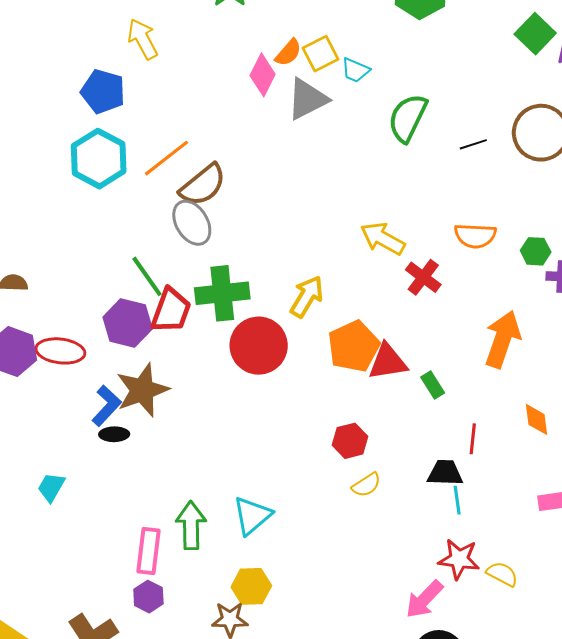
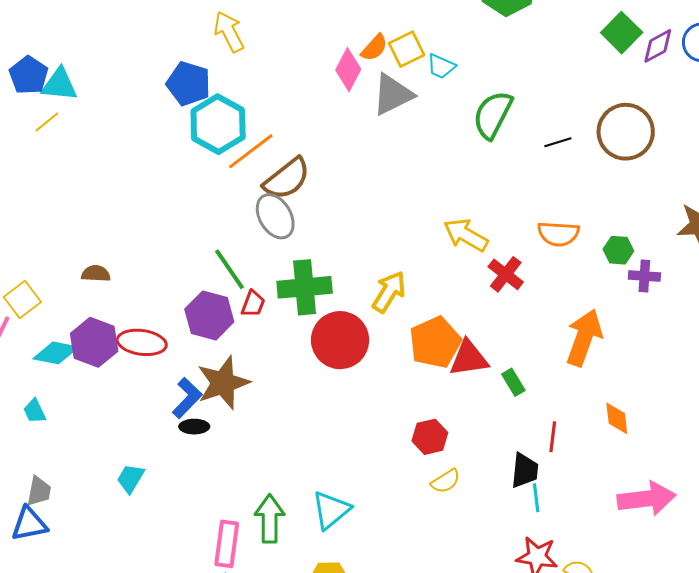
cyan hexagon: (99, 159) -> (218, 124), moved
red trapezoid: (171, 311) -> (253, 304), size x0.6
black trapezoid: (445, 473) -> (525, 470), turned 93

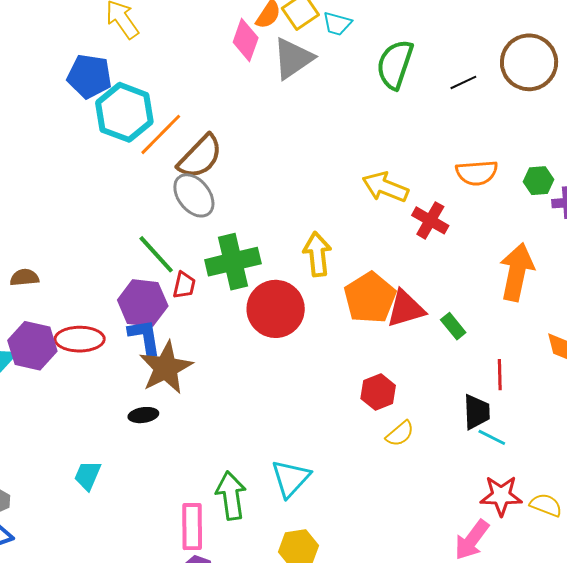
yellow arrow: (389, 292) -> (317, 254), turned -30
blue L-shape: (187, 398) -> (145, 337), moved, turned -45
cyan line: (536, 498) -> (492, 437), turned -48

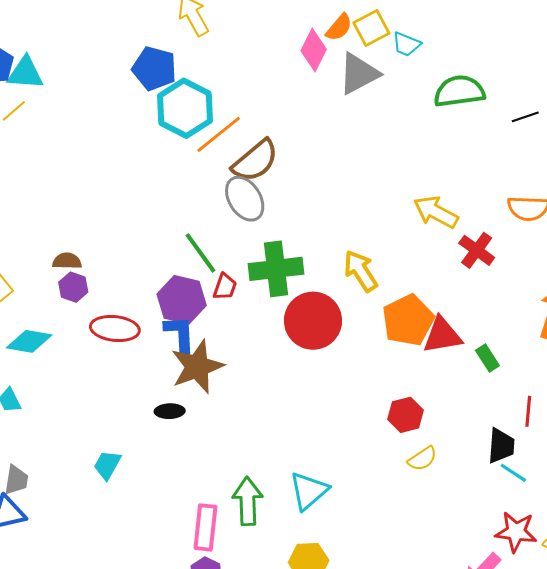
green semicircle: (395, 64) -> (459, 91), turned 57
yellow arrow: (317, 254) -> (361, 271), turned -33
purple hexagon: (32, 346) -> (73, 287), moved, size x0.6

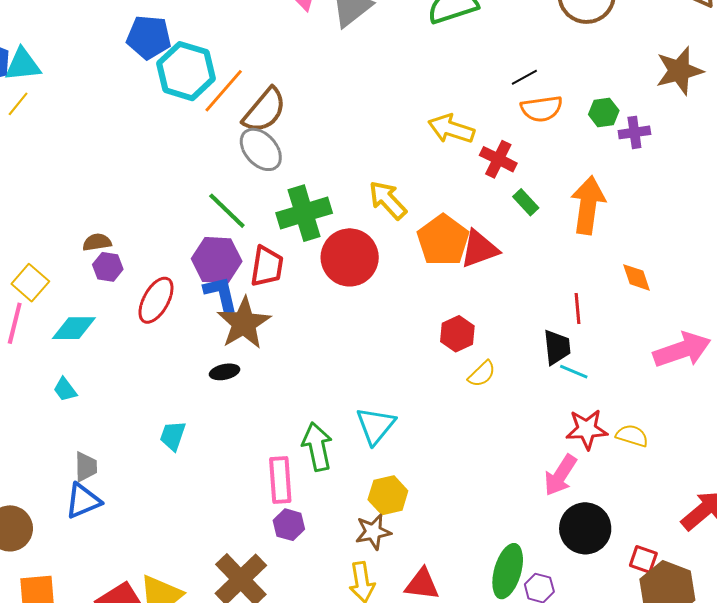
black line: (525, 117) -> (524, 77), moved
red trapezoid: (225, 287) -> (267, 266), moved, size x1.5
red ellipse: (115, 329) -> (156, 300), turned -57
green rectangle: (487, 358) -> (526, 202), moved

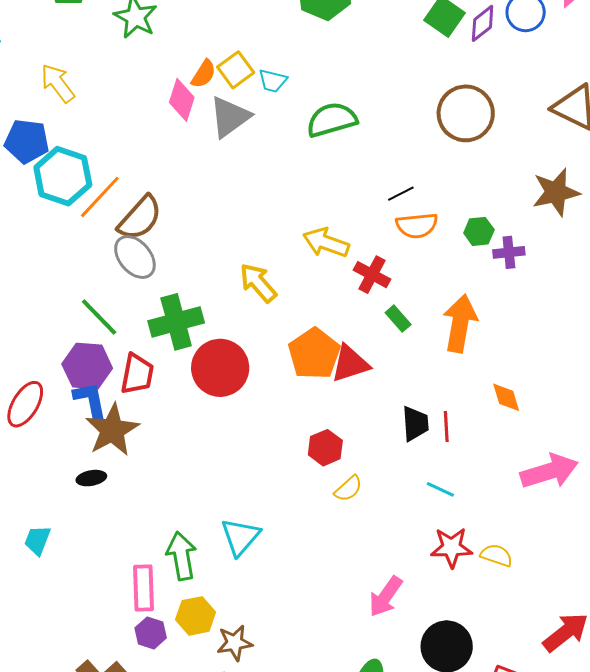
yellow arrow: (388, 200) -> (258, 283), moved
black trapezoid: (557, 347) -> (415, 424), moved
pink arrow: (560, 475) -> (386, 597), moved
yellow hexagon: (388, 495) -> (196, 616), moved

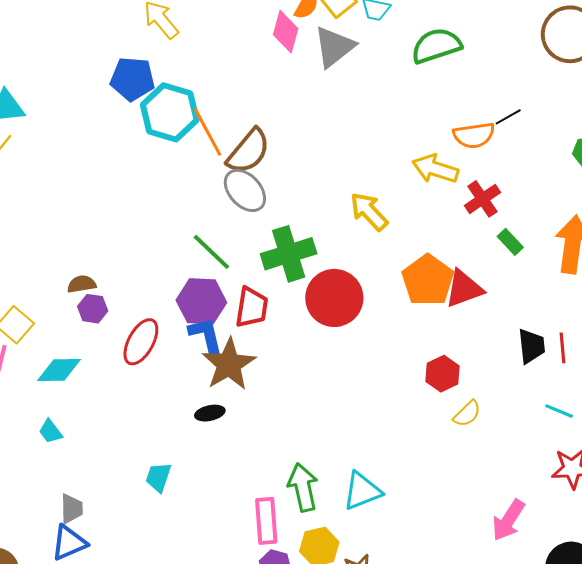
orange line: (100, 197) -> (208, 132), turned -69
orange semicircle: (417, 225) -> (474, 135), moved
red cross: (372, 275) -> (482, 199), turned 30
cyan triangle: (240, 537) -> (362, 491), moved, turned 30

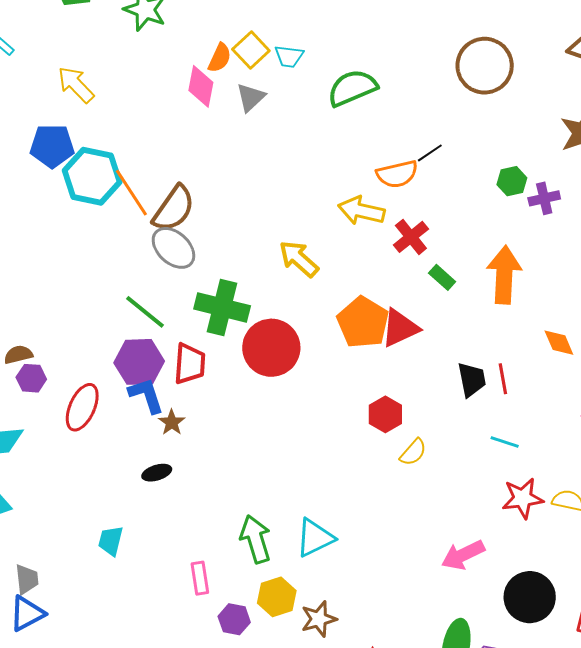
gray triangle: (334, 47) -> (251, 97), size x0.7
green cross: (289, 254) -> (222, 307), turned 36
brown star: (229, 364) -> (172, 422), size x0.5
pink arrow: (508, 520) -> (463, 555), turned 36
pink rectangle: (266, 521) -> (200, 578), moved, size x0.7

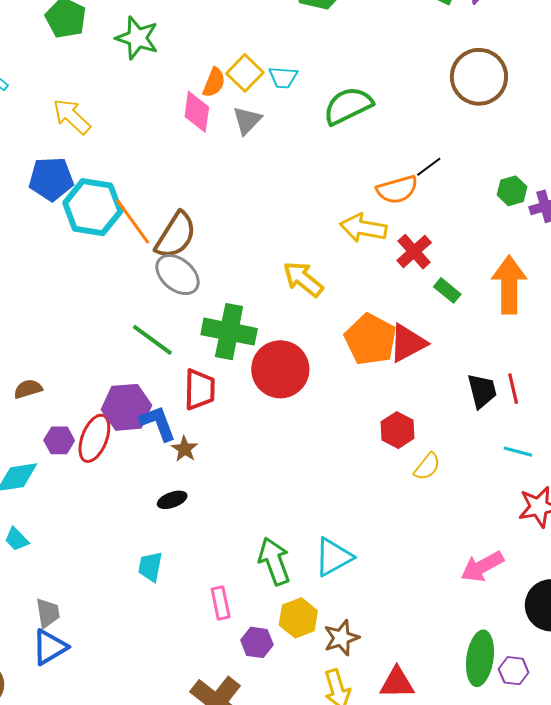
purple hexagon: (139, 362) -> (127, 407), moved
purple hexagon: (31, 378) -> (59, 440), moved
cyan trapezoid: (111, 541) -> (150, 567), moved

